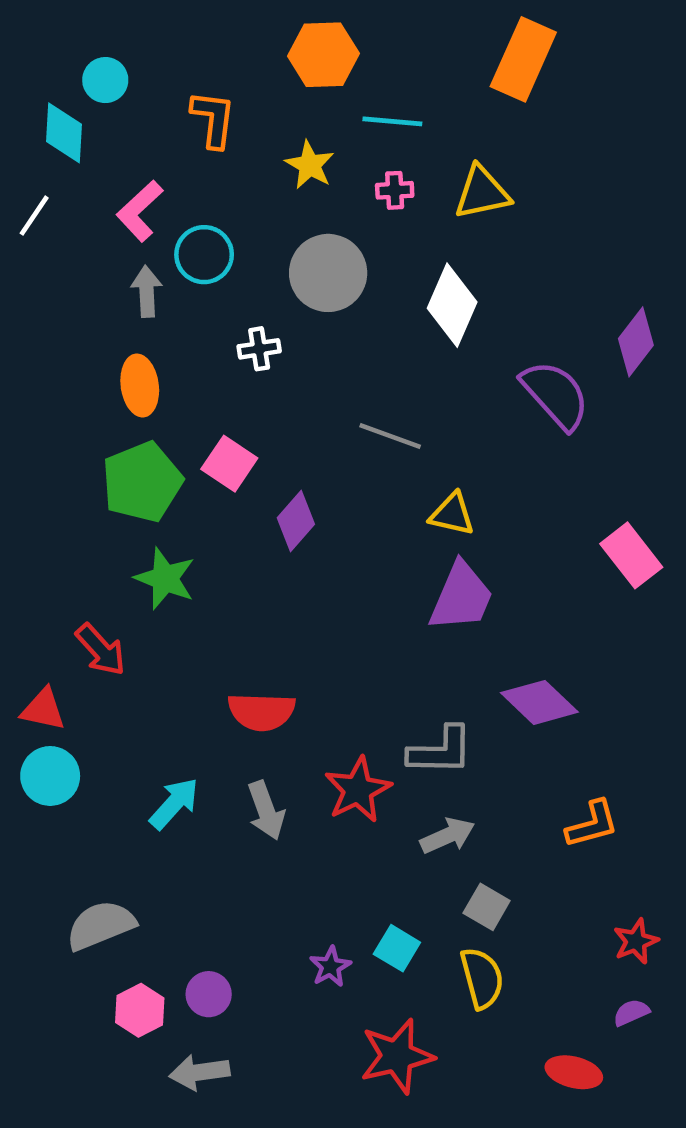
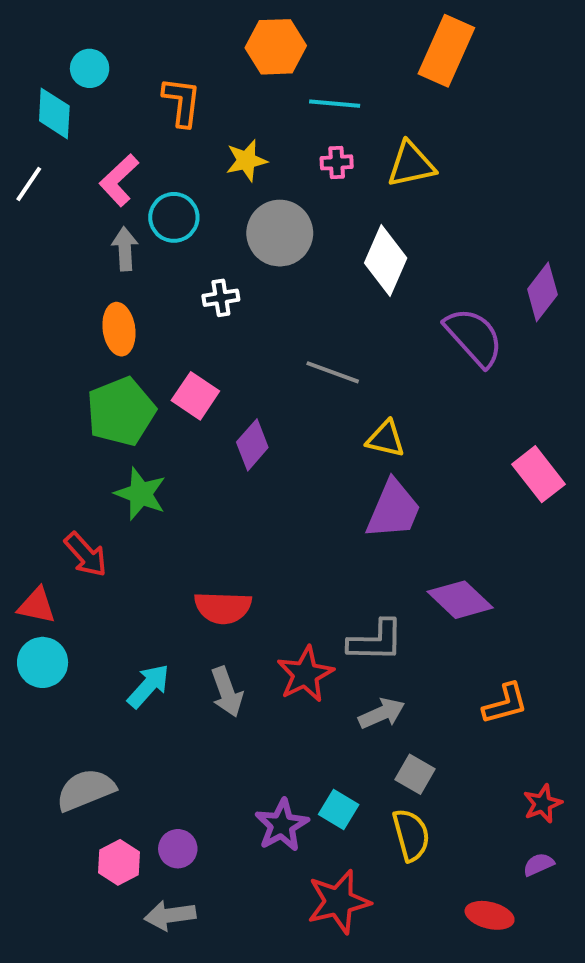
yellow star: (310, 165) -> (246, 161), moved, turned 30
purple star: (330, 967) -> (282, 825), size x1.5

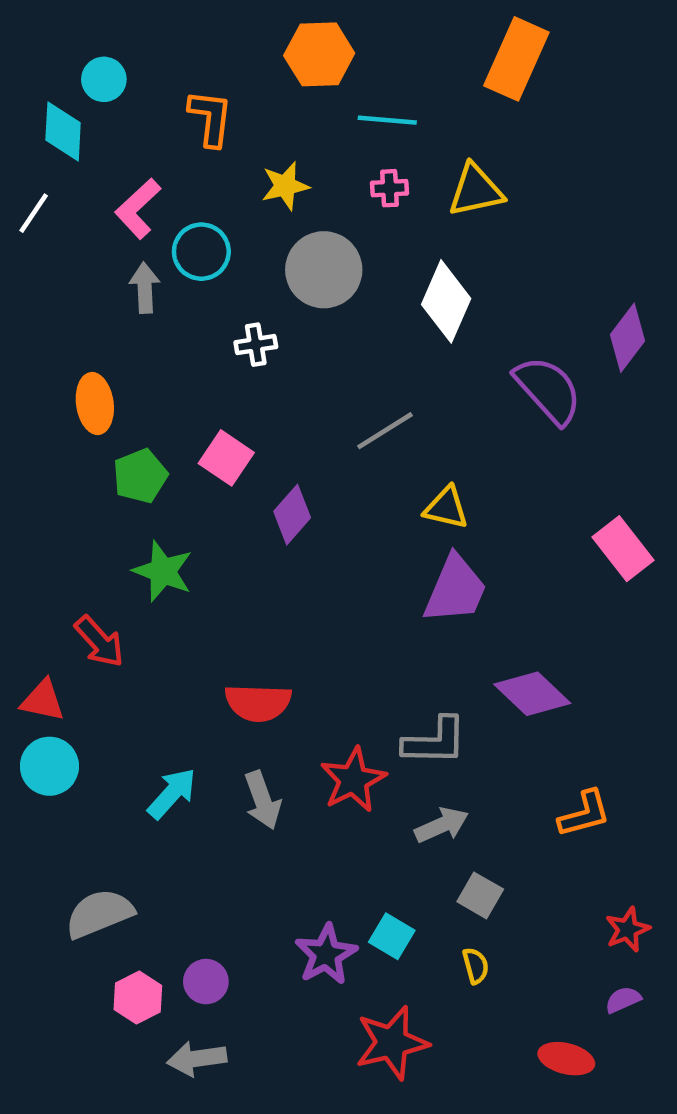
orange ellipse: (119, 329) -> (95, 404), moved
gray line: (333, 372) -> (385, 431), turned -52
green pentagon: (121, 411) -> (140, 476), size x0.7
yellow semicircle: (411, 835) -> (476, 966), size x0.6

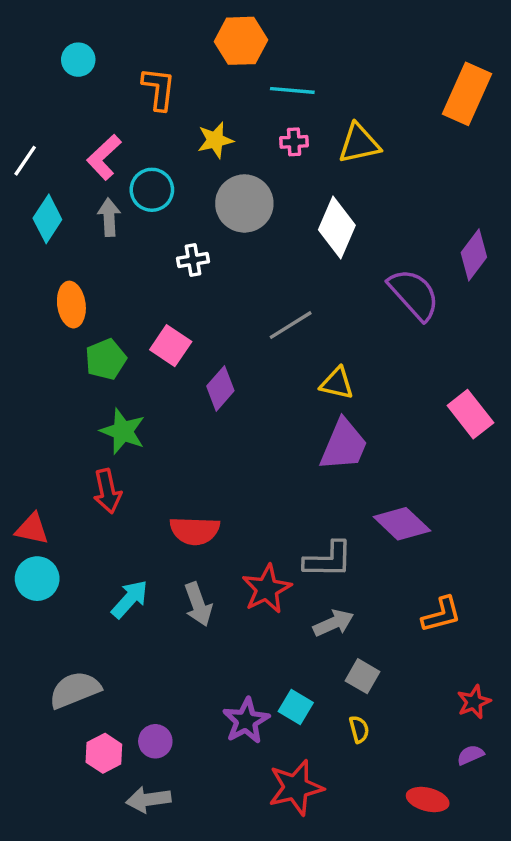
orange rectangle: (516, 59) -> (467, 94), moved
cyan diamond: (63, 131) -> (47, 219), moved, turned 30
red arrow: (99, 642) -> (107, 491), moved, turned 30

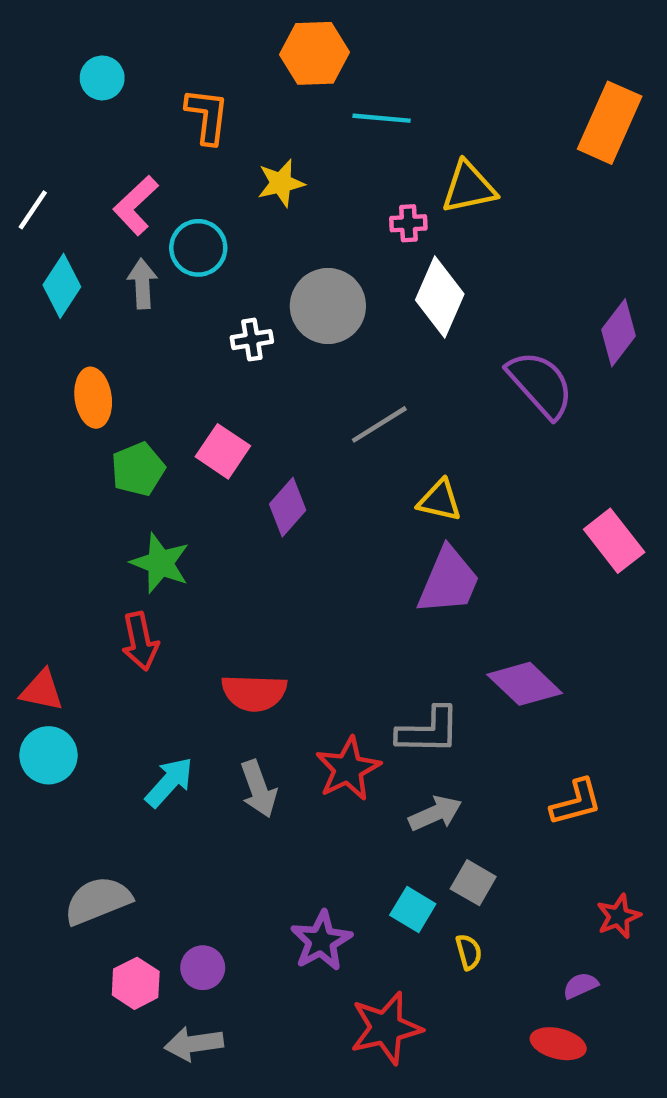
pink cross: (294, 142) -> (408, 223), moved
gray circle: (244, 203) -> (328, 306), moved
cyan square: (296, 707) -> (413, 910), moved
purple semicircle: (470, 755) -> (581, 986), moved

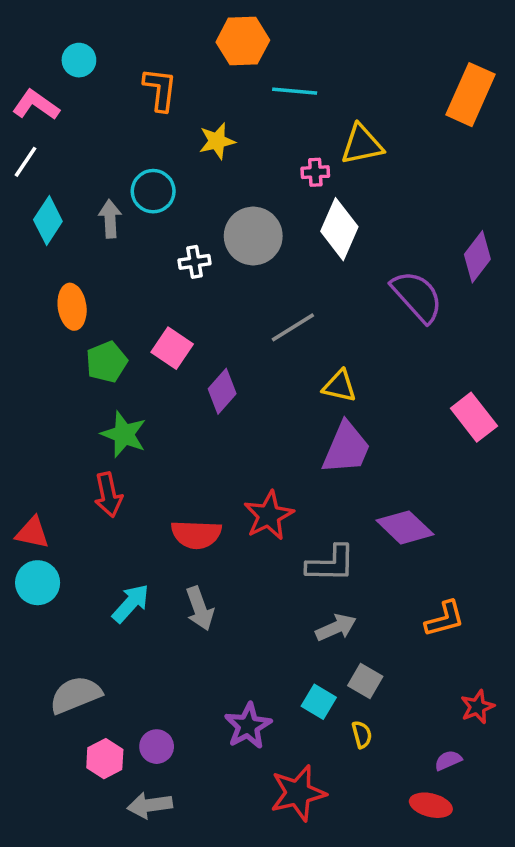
pink L-shape: (136, 205) -> (36, 105), moved, turned 78
red star: (348, 769) -> (269, 515), moved

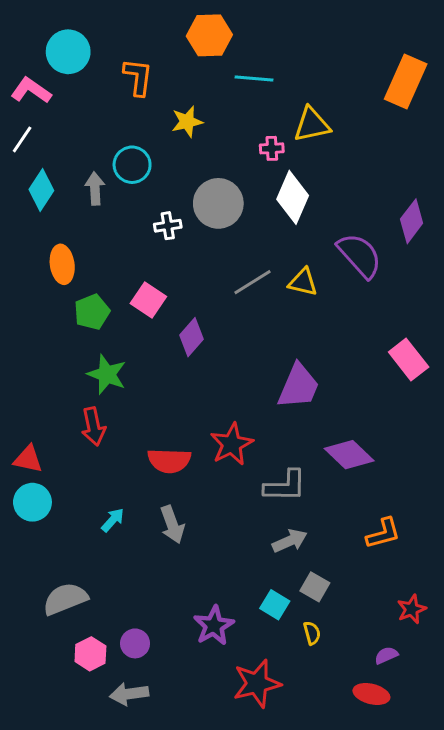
cyan circle: (79, 60) -> (68, 52), size x1.5
yellow triangle: (339, 386) -> (303, 282), moved
cyan arrow: (131, 603) -> (113, 520), size x0.7

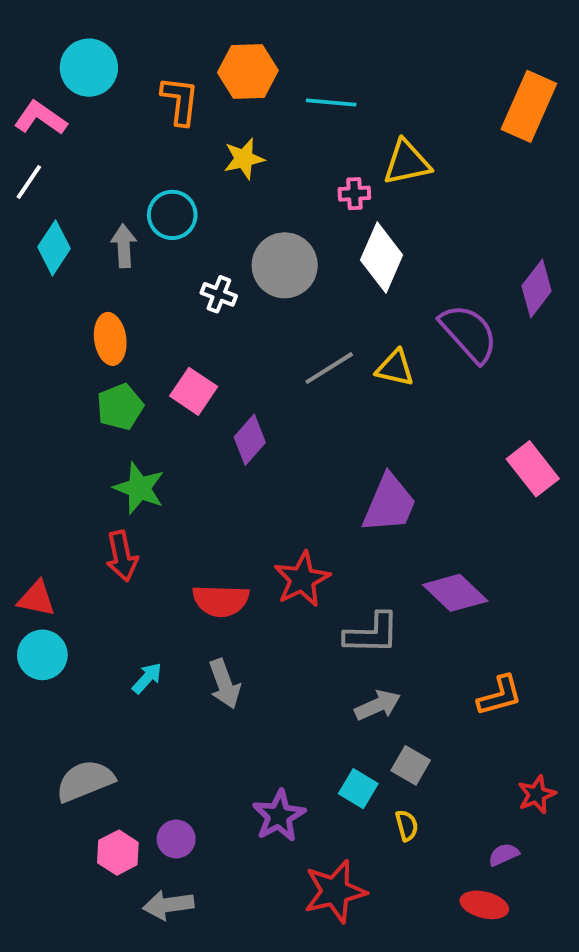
orange hexagon: (209, 35) -> (248, 71), moved
white cross: (168, 226) -> (219, 294), turned 30
orange ellipse: (62, 264) -> (110, 339), moved

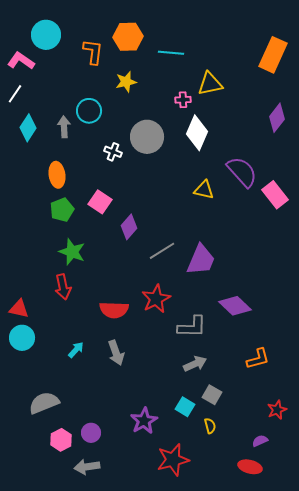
purple diamond: (537, 289) -> (277, 118), moved
gray line: (329, 368) -> (162, 251), moved
pink rectangle: (533, 469) -> (275, 195), moved

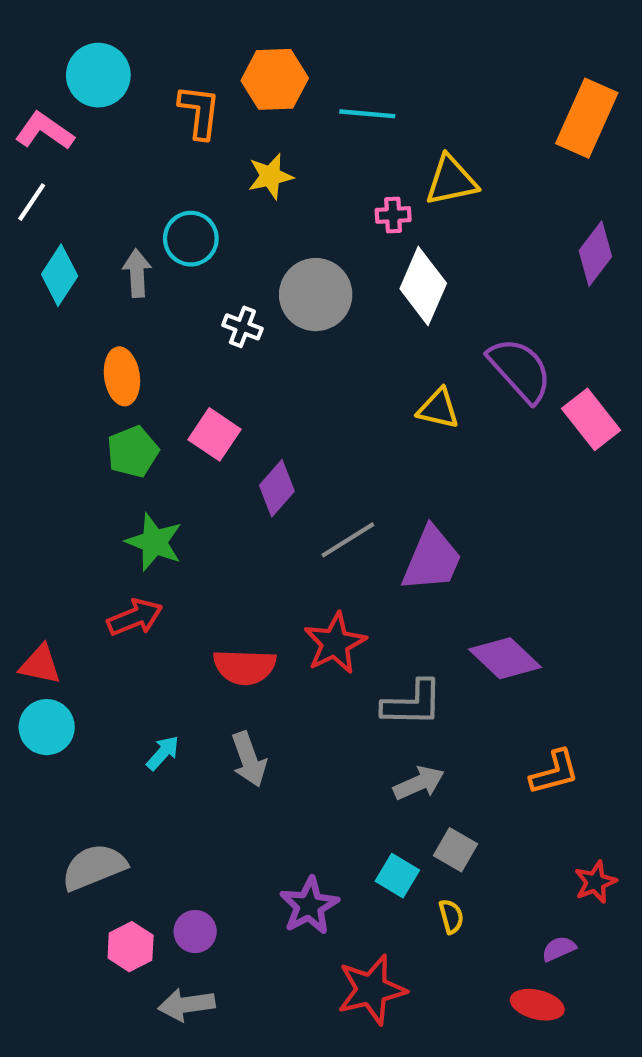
red arrow: (63, 287) -> (135, 617), turned -100

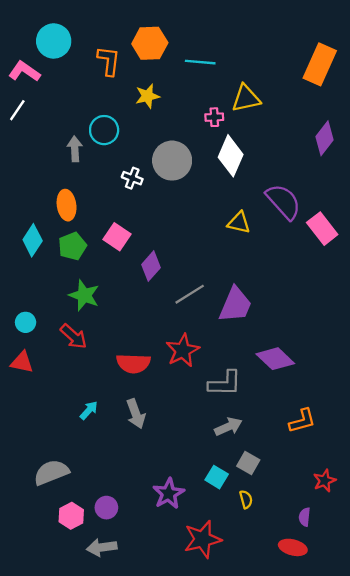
cyan diamond: (60, 275) -> (33, 240), moved
red arrow: (135, 617) -> (74, 336), turned 64
cyan circle: (47, 727) -> (26, 322), moved, size x0.7
purple semicircle: (559, 949) -> (305, 517), turned -60

